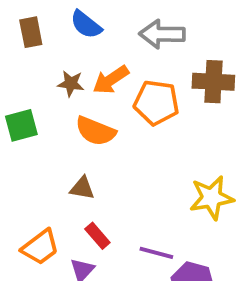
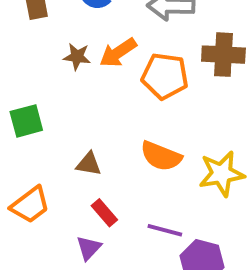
green square: (21, 125) -> (26, 121), moved
orange semicircle: (96, 131) -> (161, 156), moved
orange trapezoid: (40, 247) -> (30, 205), moved

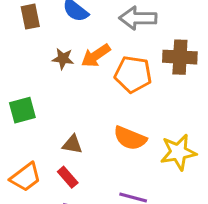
red rectangle: (104, 213) -> (68, 177), moved

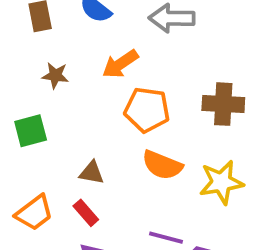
brown cross: (180, 57) -> (223, 104), moved
brown star: (63, 59) -> (55, 75), moved
orange pentagon: (133, 74) -> (147, 110), moved

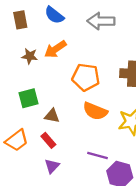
orange arrow: (120, 64) -> (55, 49), moved
green square: (31, 131) -> (28, 98), moved

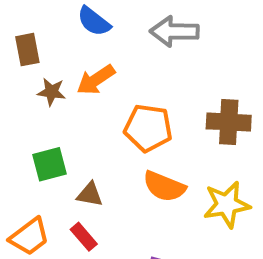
brown rectangle: (20, 20) -> (27, 50), moved

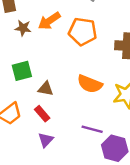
orange pentagon: (148, 128) -> (83, 32), moved

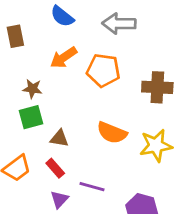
brown star: (23, 28) -> (32, 89), moved
purple line: (92, 129) -> (92, 187), moved

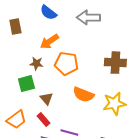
orange pentagon: (103, 70) -> (66, 64), moved
brown star: (32, 89) -> (36, 64), moved
brown triangle: (59, 138) -> (46, 99), turned 40

